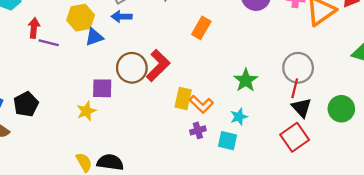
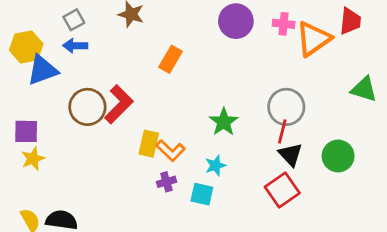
blue triangle: (94, 37) -> (42, 70), size x1.4
purple square: (102, 88) -> (26, 131), moved

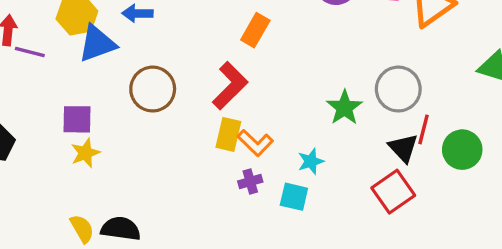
red L-shape: (119, 104) -> (230, 86), moved
green star: (224, 122) -> (344, 108), moved
red line: (282, 131) -> (424, 129), moved

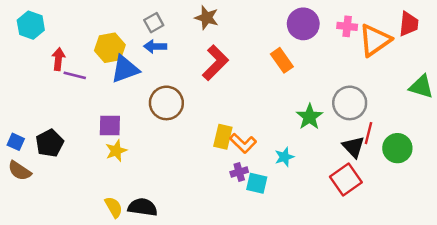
orange rectangle: (255, 30) -> (282, 60), moved, turned -65
red L-shape: (230, 86) -> (215, 63), moved
cyan square: (294, 197) -> (257, 183), moved

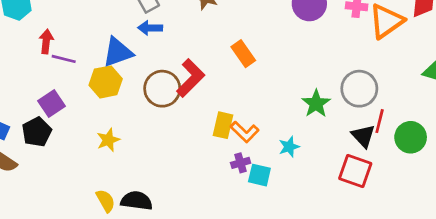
yellow hexagon: (110, 48) -> (106, 82), moved
orange rectangle: (282, 60) -> (243, 54), moved
red L-shape: (215, 63) -> (191, 78), moved
purple square: (110, 126) -> (52, 104), moved, turned -35
red square: (346, 180) -> (355, 171), turned -36

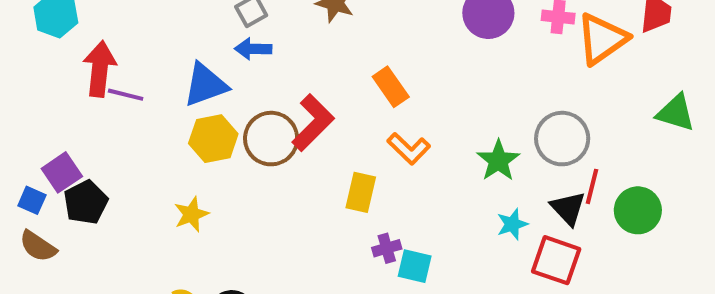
red arrow: (46, 41) -> (100, 69), size x1.5
yellow hexagon: (106, 82) -> (213, 139), moved
purple square: (52, 104) -> (62, 172), moved
orange L-shape: (245, 132) -> (409, 149), moved
cyan star: (289, 147) -> (512, 224), moved

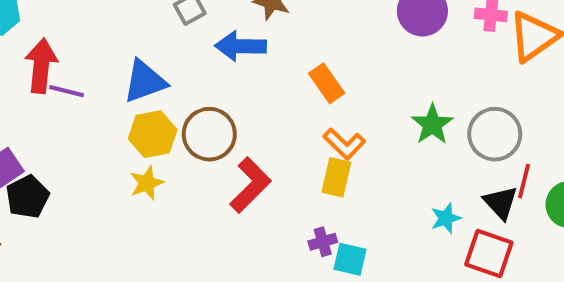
blue arrow: (253, 49) -> (241, 46), moved, size x1.4
red L-shape: (313, 123) -> (250, 185), moved
green star: (498, 160) -> (432, 124), moved
yellow rectangle: (361, 192) -> (336, 177), moved
yellow star: (191, 214) -> (147, 183), moved

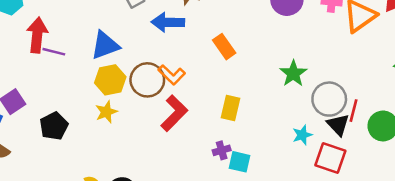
gray circle: (495, 134) -> (329, 99), moved
orange L-shape: (344, 144) -> (172, 75), moved
black pentagon: (27, 197) -> (54, 126), moved

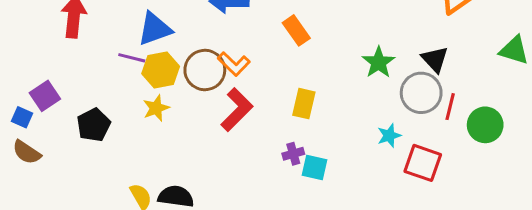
purple line: (54, 52) -> (132, 58), moved
black triangle: (338, 125) -> (435, 59), moved

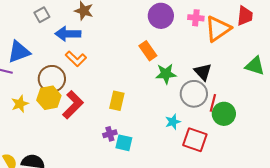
orange rectangle: (296, 30) -> (148, 51), moved
green star: (379, 62) -> (166, 74), turned 30
orange L-shape: (234, 64) -> (76, 59), moved
yellow hexagon: (161, 70) -> (49, 98), moved
green circle: (485, 125) -> (224, 114), moved

